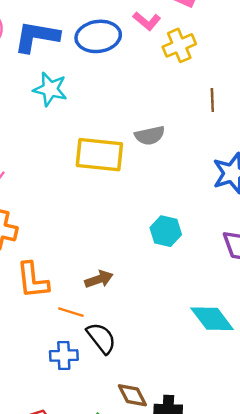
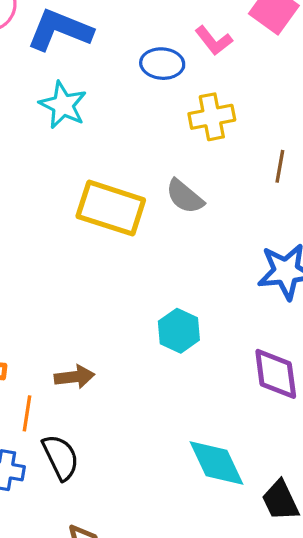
blue ellipse: (98, 36) -> (162, 64), moved, size x0.7
yellow cross: (179, 45) -> (212, 117), moved
gray semicircle: (150, 135) -> (185, 196), turned 40
orange line: (71, 312) -> (27, 413), turned 70

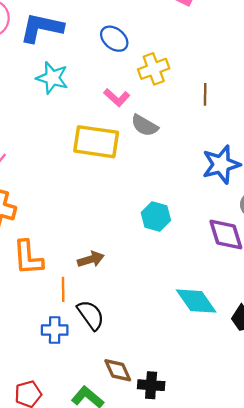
pink L-shape: (214, 40) -> (117, 98), moved
blue ellipse: (162, 64) -> (114, 39), turned 44

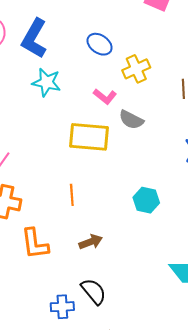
blue L-shape: (42, 28) -> (34, 38), turned -69
orange line: (63, 289) -> (72, 195), moved

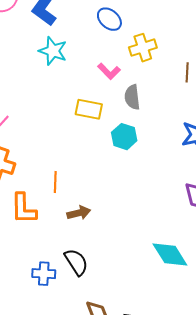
gray semicircle: (131, 120) -> (132, 97), turned 50
yellow rectangle: (89, 137) -> (89, 109), size x0.7
orange line: (72, 195) -> (55, 182), moved
cyan hexagon: (146, 200) -> (124, 137), moved

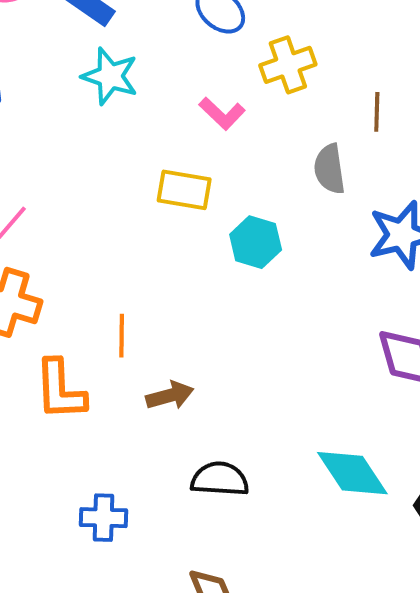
gray semicircle: (132, 97) -> (330, 169), moved
black semicircle: (76, 262) -> (220, 479), moved, turned -52

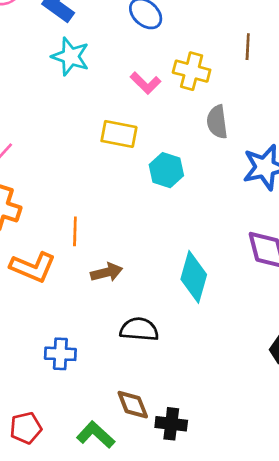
yellow cross: (288, 65) -> (192, 71), moved, turned 33
brown line: (377, 112) -> (248, 47), moved
orange L-shape: (60, 390) -> (33, 267), turned -66
cyan diamond: (352, 473) -> (194, 277), moved, turned 48

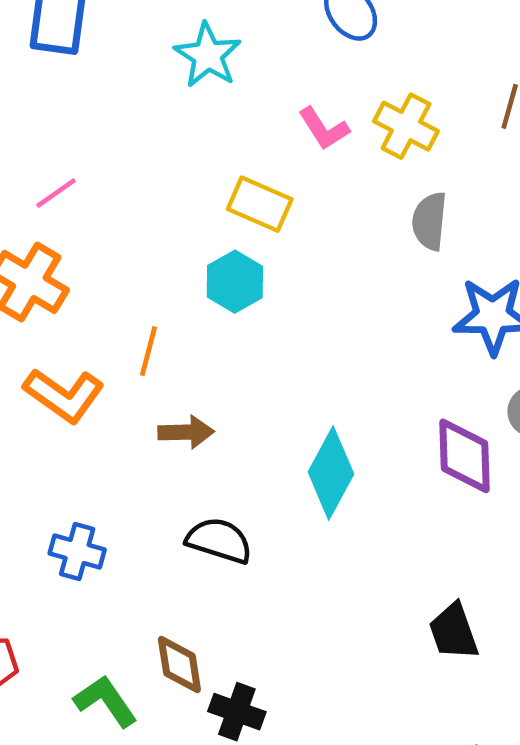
cyan hexagon: (166, 170) -> (235, 282), moved

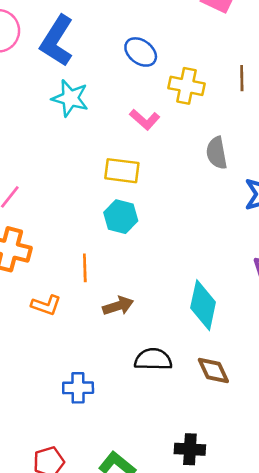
yellow cross: (406, 126) -> (186, 86), moved
orange L-shape: (64, 395) -> (46, 305), size x0.7
brown diamond: (179, 665) -> (213, 371), moved

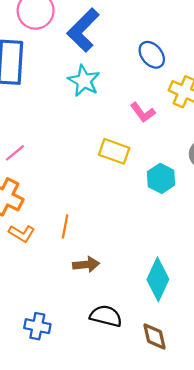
cyan hexagon: (121, 217) -> (161, 178), moved
orange L-shape: (46, 305) -> (22, 233), moved

